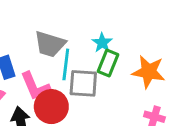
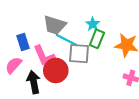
cyan line: (66, 64) -> (66, 40), turned -70

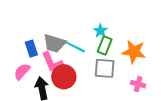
gray trapezoid: (55, 25) -> (54, 43), moved
gray square: (79, 54) -> (105, 68), moved

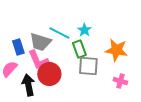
green rectangle: (105, 45) -> (79, 49), moved, turned -42
cyan line: (74, 46) -> (59, 33), moved

